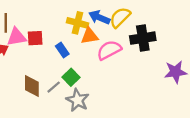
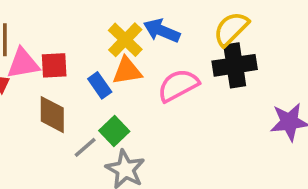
yellow semicircle: (120, 17) -> (231, 29), moved
yellow cross: (78, 23) -> (125, 40), turned 30
orange triangle: (90, 36) -> (127, 71), moved
brown diamond: (32, 86) -> (52, 115), moved

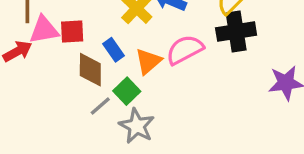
orange triangle: (127, 71) -> (148, 61), moved, turned -32
brown diamond: (52, 115) -> (90, 70), moved

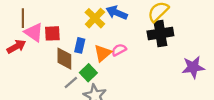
pink triangle: (44, 30) -> (34, 32), turned 45
blue rectangle: (114, 50) -> (80, 45), turned 48
pink semicircle: (185, 50) -> (119, 50), moved, size x0.6

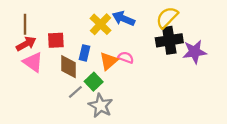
pink triangle: (34, 32) -> (33, 62), moved
red arrow: (16, 47) -> (26, 44), moved
pink semicircle: (119, 50) -> (126, 58), turned 48
purple star: (193, 67) -> (195, 52), moved

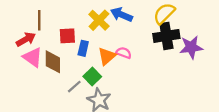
brown line: (25, 24) -> (39, 20), moved
red square: (56, 40) -> (67, 36), moved
brown diamond: (68, 67) -> (53, 62), moved

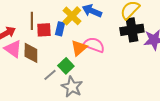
brown line: (39, 20) -> (32, 21), moved
blue rectangle: (83, 48) -> (60, 29), moved
pink semicircle: (124, 53) -> (94, 45), size x1.5

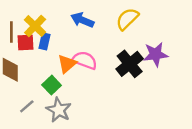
yellow cross: (72, 16) -> (35, 26), moved
black cross: (132, 30) -> (130, 64), moved, turned -30
gray line: (50, 75) -> (27, 106), moved

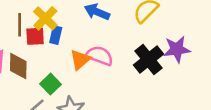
green square: (52, 85) -> (51, 84), moved

